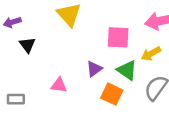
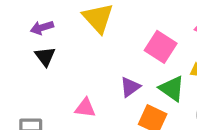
purple arrow: (12, 22) -> (42, 28), moved
pink square: (118, 37) -> (161, 47), turned 30

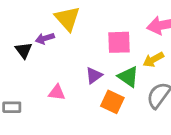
purple arrow: (42, 28) -> (45, 38), moved
pink square: (161, 47) -> (119, 42), turned -35

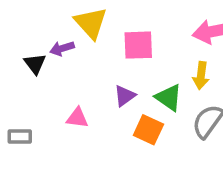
pink square: (119, 42) -> (138, 45), moved
yellow arrow: (153, 60) -> (201, 76), turned -54

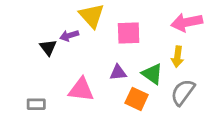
purple triangle: (125, 96) -> (118, 73), turned 30
pink triangle: (77, 118) -> (81, 90), size x1.5

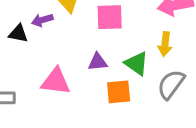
black triangle: (48, 47) -> (18, 34), turned -42
orange square: (137, 99) -> (119, 92), turned -30

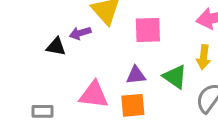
orange square: (119, 92) -> (133, 105), moved

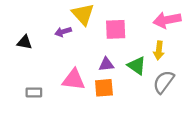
black triangle: (56, 47) -> (25, 42), moved

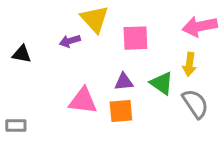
gray semicircle: (164, 82) -> (195, 104), turned 110
gray rectangle: (34, 92) -> (16, 126), moved

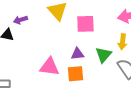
purple arrow: (70, 41) -> (20, 20), moved
green triangle: (162, 83) -> (103, 55), turned 36

